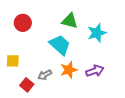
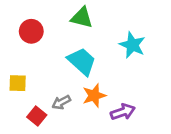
green triangle: (70, 21) -> (82, 18), moved
cyan star: (97, 33) -> (132, 45), turned -30
purple arrow: (95, 71) -> (123, 112), moved

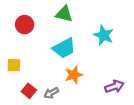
cyan trapezoid: (82, 61) -> (64, 48), turned 110
gray arrow: (61, 102) -> (51, 93), moved
purple arrow: (123, 112) -> (114, 87), moved

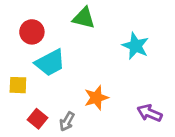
cyan trapezoid: (64, 48) -> (50, 63), moved
purple arrow: (114, 87) -> (149, 113), turned -138
gray arrow: (51, 93) -> (67, 121), turned -32

